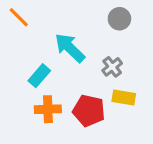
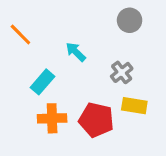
orange line: (19, 17) -> (20, 35), moved
cyan arrow: (70, 48) -> (76, 52), size x0.6

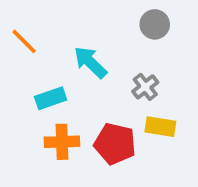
cyan arrow: (76, 52) -> (90, 62), size x1.4
cyan rectangle: (43, 82) -> (51, 98), turned 30

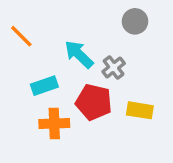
gray cross: (145, 87) -> (114, 67), moved
red pentagon: (115, 144) -> (94, 102), moved

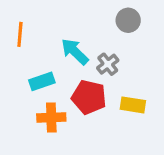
orange line: (21, 36) -> (20, 34), turned 50

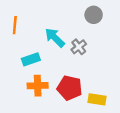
red pentagon: (89, 97) -> (70, 88), moved
yellow rectangle: (133, 105) -> (97, 99), moved

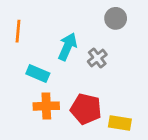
cyan arrow: (55, 38) -> (68, 47), turned 70
cyan rectangle: (31, 59) -> (38, 74), turned 42

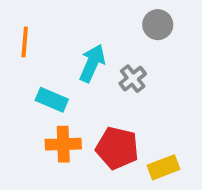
yellow rectangle: (120, 123) -> (164, 167), turned -30

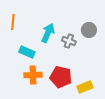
gray circle: (158, 25) -> (89, 30), moved
gray cross: (133, 79) -> (69, 41), turned -32

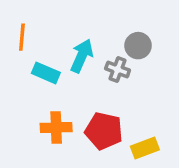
gray circle: (89, 30) -> (138, 46), moved
cyan rectangle: (27, 52) -> (46, 73), moved

